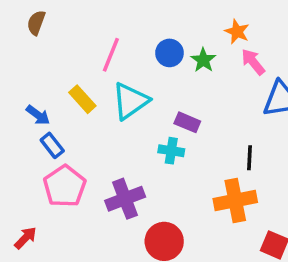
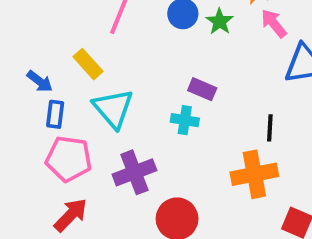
cyan triangle: (130, 101) -> (113, 109), moved, turned -36
blue rectangle: (52, 145) -> (55, 114), turned 45
pink pentagon: (65, 186) -> (69, 159), turned -30
red arrow: (25, 238) -> (71, 215), moved, size x1.4

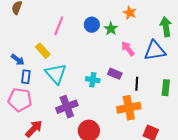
pink arrow: (274, 23) -> (128, 49), moved
purple rectangle: (202, 89) -> (115, 74), moved
pink pentagon: (69, 159) -> (20, 100), moved

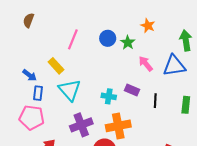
orange cross: (129, 108) -> (118, 126), moved

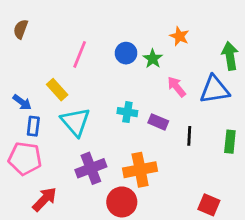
cyan cross: (109, 96) -> (127, 112), moved

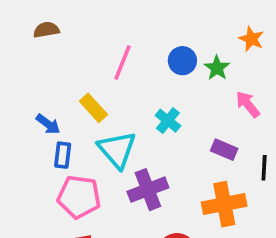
brown semicircle: (21, 29) -> (46, 30), turned 60
cyan cross: (127, 112) -> (168, 121), moved, turned 30
pink pentagon: (25, 158) -> (79, 197), moved
purple cross: (91, 168) -> (148, 190), moved
orange cross: (140, 170) -> (224, 204), moved

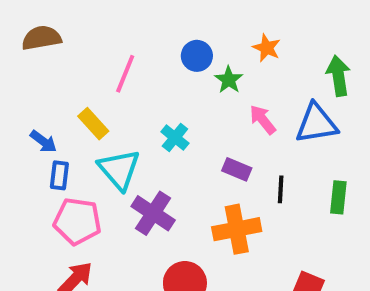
brown semicircle: (46, 30) -> (41, 38), size x1.4
blue circle: (182, 61) -> (197, 56), moved
purple cross: (148, 190) -> (153, 213), turned -36

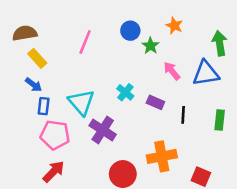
brown semicircle: (41, 38) -> (25, 33), moved
yellow rectangle: (93, 124) -> (37, 58), moved
cyan cross: (175, 138) -> (125, 92), moved
orange cross: (237, 229) -> (162, 156), moved

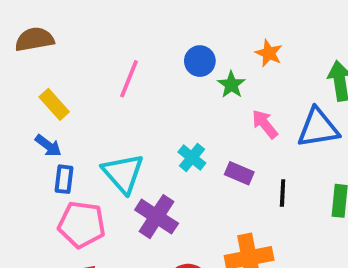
brown semicircle: (25, 33) -> (34, 39), moved

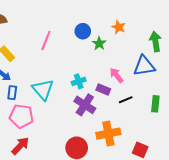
pink arrow: (265, 124) -> (117, 75), moved
cyan cross: (192, 158) -> (79, 81), turned 32
black line: (283, 193) -> (126, 100), turned 64
purple cross: (157, 217) -> (85, 105), moved

